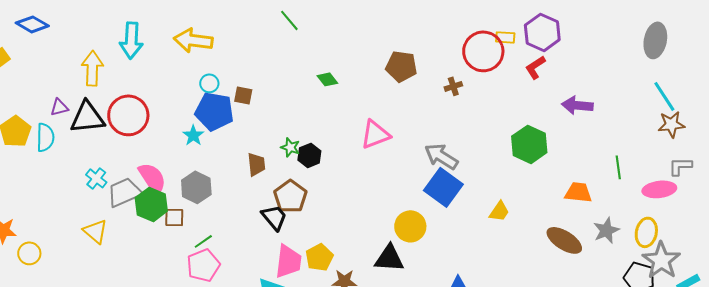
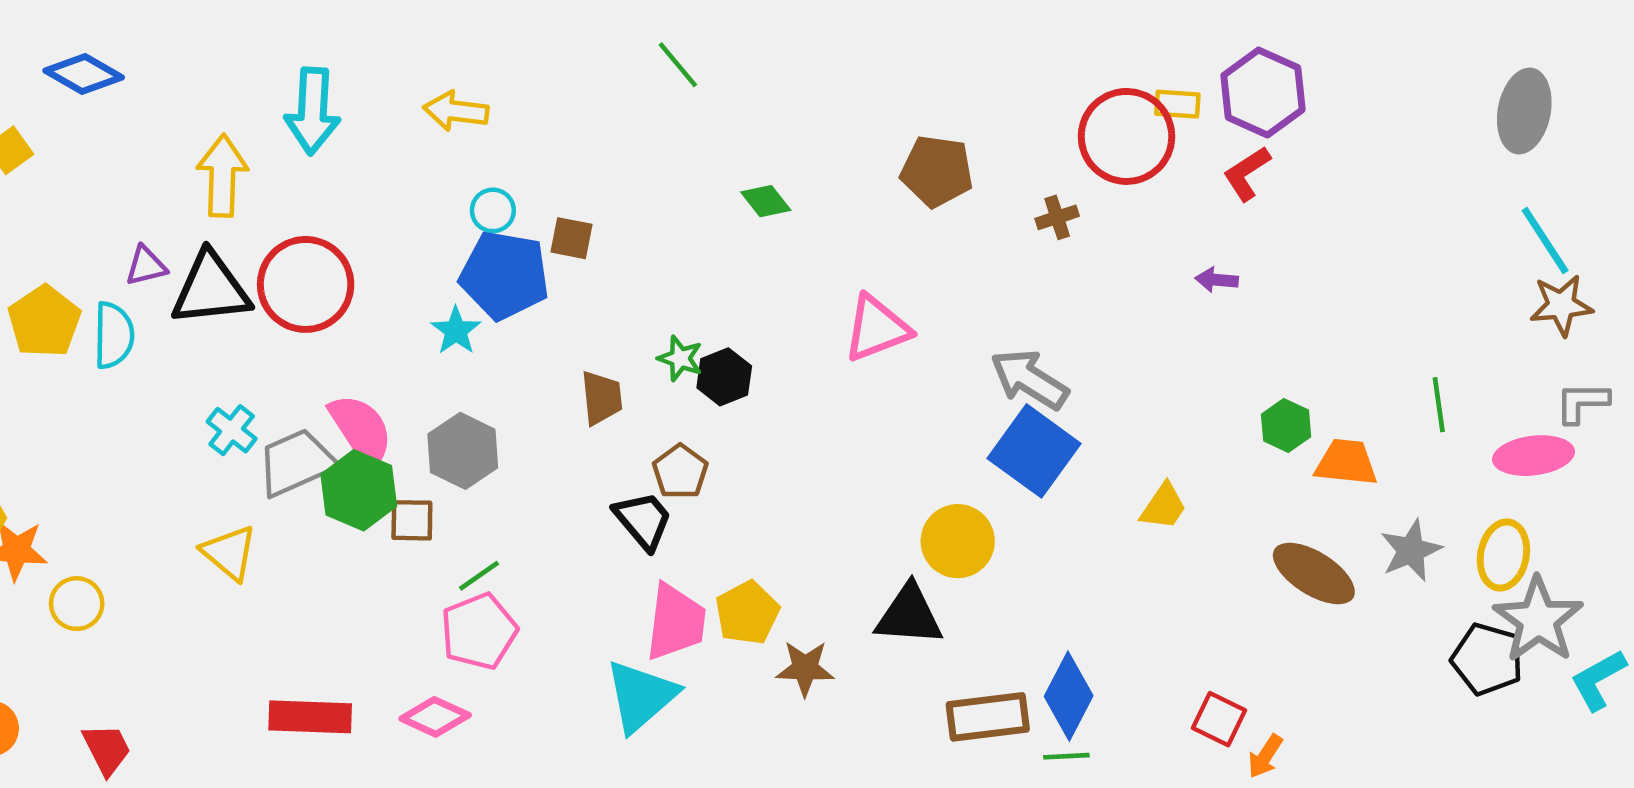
yellow arrow: (193, 40) -> (456, 111), size x0.7
purple arrow: (577, 105) -> (1217, 280), moved, size x0.6
green hexagon: (529, 144) -> (1286, 425), moved, size x0.6
brown pentagon: (290, 196) -> (680, 472), size x0.7

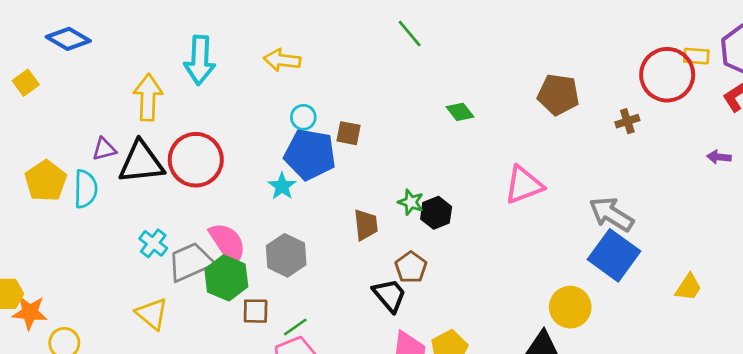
brown square: (412, 520) -> (256, 311), moved

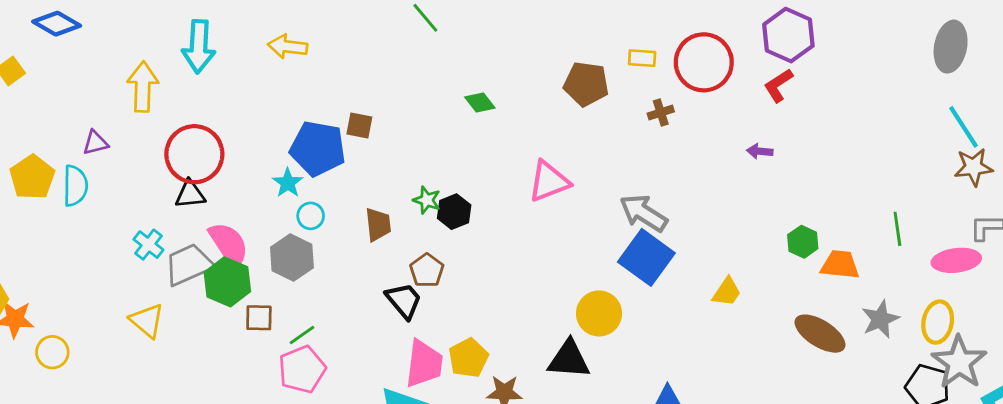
yellow rectangle: (696, 56) -> (642, 58), moved
cyan circle: (303, 117) -> (311, 216), moved
black triangle: (141, 162) -> (190, 194), moved, size x0.6

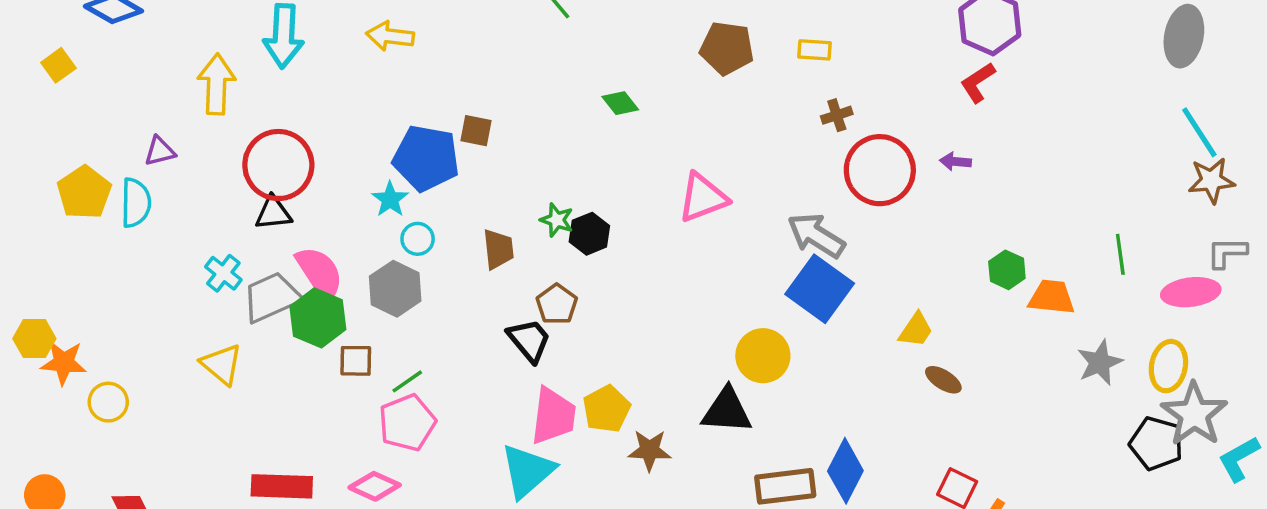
red circle: (704, 62) -> (880, 170), moved
brown pentagon: (586, 84) -> (727, 48), moved
brown ellipse: (820, 334) -> (943, 380), moved, size x0.6

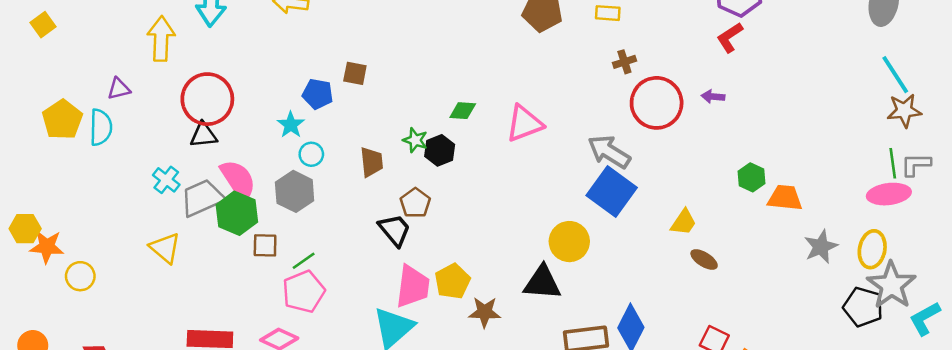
green diamond: (620, 103) -> (463, 111), moved, turned -48
blue pentagon: (426, 158) -> (318, 94), size x0.6
green line: (1120, 254) -> (893, 163), moved

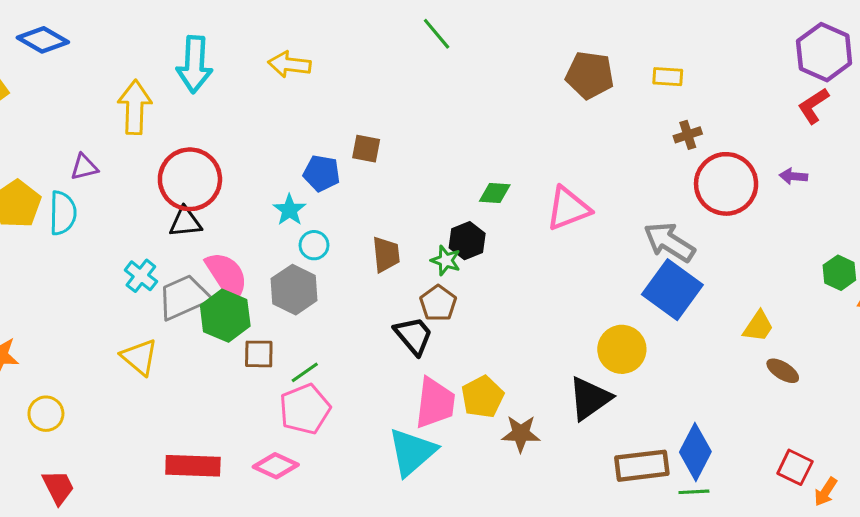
green star: (415, 140) -> (446, 260), moved
yellow circle: (80, 276) -> (46, 414), moved
black triangle: (542, 283) -> (590, 398), turned -39

